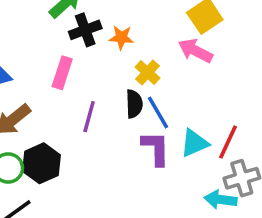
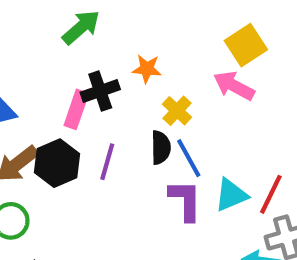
black cross: (85, 30) -> (100, 91), moved
black hexagon: (42, 163) -> (57, 163), moved

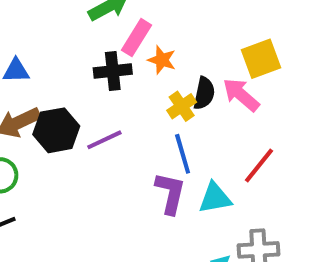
pink rectangle: (76, 109) -> (136, 38), moved
black semicircle: (161, 148) -> (204, 93), moved
purple line: (107, 162) -> (104, 140), turned 36
red line: (271, 194) -> (259, 166), moved

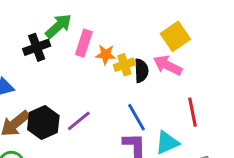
black cross: (113, 71) -> (37, 47), moved
yellow cross: (182, 106) -> (124, 65), moved, turned 30
red line: (259, 166) -> (193, 112), turned -36

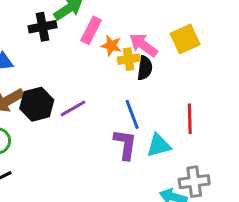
pink arrow: (168, 65) -> (143, 45), moved

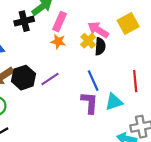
orange star: (111, 46) -> (58, 41), moved
yellow cross: (129, 59) -> (88, 41), turned -32

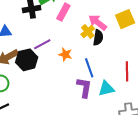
orange star: (58, 41) -> (65, 54), moved
purple line: (50, 79) -> (42, 44), moved

